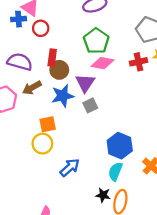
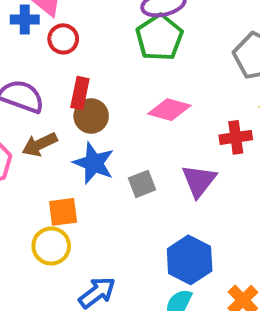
green pentagon: (96, 41) -> (159, 37), moved
red cross: (139, 62) -> (236, 137), moved
purple triangle: (85, 83) -> (199, 181), moved
blue star: (63, 96) -> (94, 163), turned 30

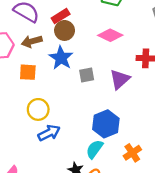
red rectangle: (80, 93) -> (61, 16), turned 36
orange square: (63, 212) -> (28, 72), moved
yellow circle: (51, 246) -> (38, 109), moved

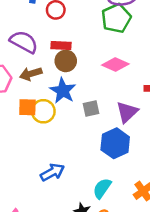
red rectangle: (61, 16) -> (61, 45), turned 36
yellow circle: (38, 109) -> (43, 111), moved
blue hexagon: (106, 124) -> (115, 143), moved

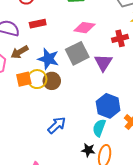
brown circle: (66, 61) -> (52, 81), moved
gray square: (91, 108) -> (77, 53), moved, size x1.6
blue hexagon: (115, 143) -> (108, 106), moved

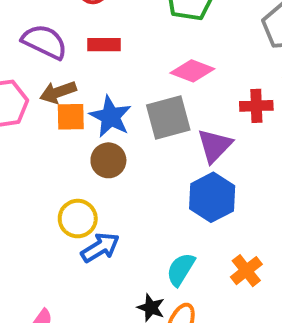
orange square: (24, 79) -> (71, 117), moved
yellow circle: (37, 79) -> (78, 219), moved
blue hexagon: (108, 106) -> (212, 197), moved

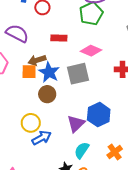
red rectangle: (104, 45) -> (59, 38), moved
brown arrow: (58, 92) -> (37, 60), moved
purple triangle: (215, 146) -> (76, 124), moved

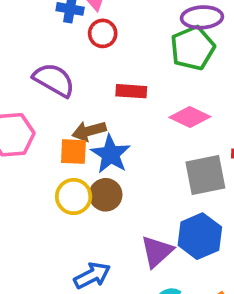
gray square: (78, 74) -> (205, 175), moved
yellow circle: (31, 123) -> (74, 197), moved

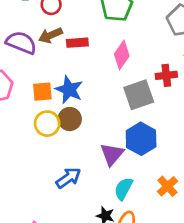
pink diamond: (190, 117) -> (122, 55), turned -72
brown arrow: (89, 131) -> (50, 35), moved

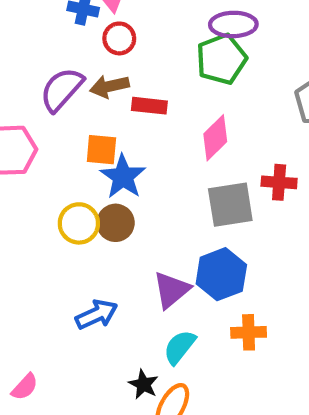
purple semicircle: (21, 43) -> (62, 89), turned -80
orange square: (42, 92) -> (101, 150), moved
orange cross: (167, 186) -> (249, 332), moved, turned 30

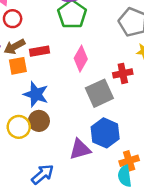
orange square: (101, 150) -> (18, 66), moved
purple triangle: (171, 290) -> (80, 149), turned 40
cyan semicircle: (180, 347) -> (125, 176), moved, turned -30

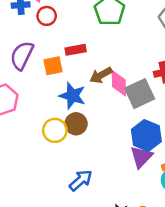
brown arrow: (15, 47) -> (101, 75), moved
pink diamond: (81, 59) -> (119, 83), moved, turned -30
purple triangle: (80, 149) -> (141, 157), moved, turned -30

